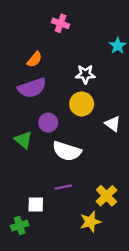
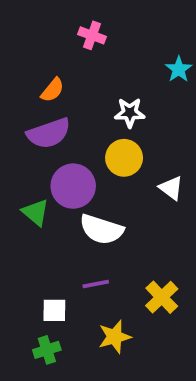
purple circle: (48, 123) -> (73, 186), size x1.5
yellow star: (90, 222) -> (115, 337), moved
green cross: (20, 226) -> (47, 350), moved

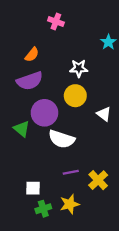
purple line: (96, 284) -> (71, 172), moved
green cross: (47, 350) -> (43, 209), moved

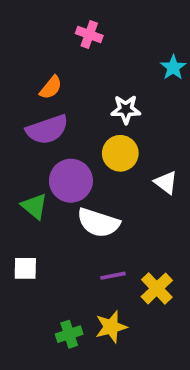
white square: (33, 188) -> (25, 268), moved

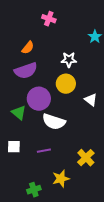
purple line: (113, 276) -> (44, 151), moved
green cross: (69, 334) -> (34, 190), moved

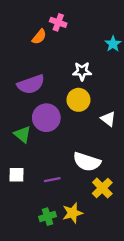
orange semicircle: (28, 48) -> (39, 37), moved
white semicircle: (54, 122) -> (87, 162), moved
green cross: (34, 190) -> (48, 217), moved

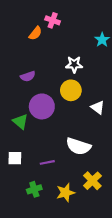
purple semicircle: (31, 84) -> (28, 76), size x0.6
yellow cross: (102, 188) -> (92, 181), moved
green cross: (48, 217) -> (34, 189), moved

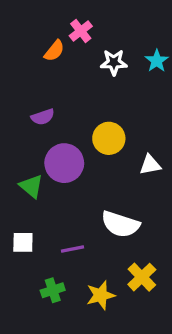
pink cross: (53, 20) -> (81, 31), turned 32
white star: (74, 64) -> (114, 62), moved
white triangle: (98, 108) -> (150, 165), turned -48

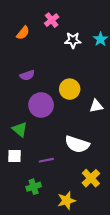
orange semicircle: (54, 51) -> (23, 33), moved
green triangle: (31, 186) -> (20, 129), moved
yellow star: (101, 295) -> (66, 201), moved

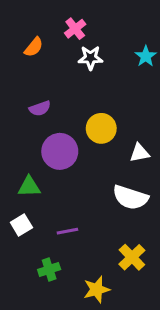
white star: (73, 40) -> (90, 58), moved
green triangle: (20, 129) -> (29, 187), turned -42
white semicircle: (77, 144) -> (130, 197), moved
white square: (14, 156) -> (21, 225), turned -32

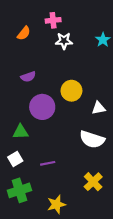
pink cross: (75, 29) -> (53, 20), turned 32
green cross: (49, 270) -> (19, 190), moved, size x1.5
yellow star: (97, 289) -> (56, 204), moved

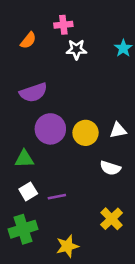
purple semicircle: (28, 77) -> (33, 92), size x1.5
yellow circle: (71, 91) -> (86, 133), moved
white semicircle: (92, 139) -> (110, 168), size x0.7
white square: (15, 159) -> (28, 191), moved

